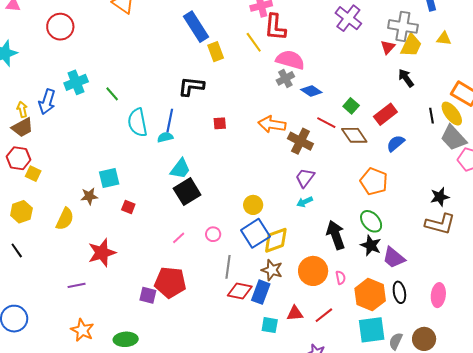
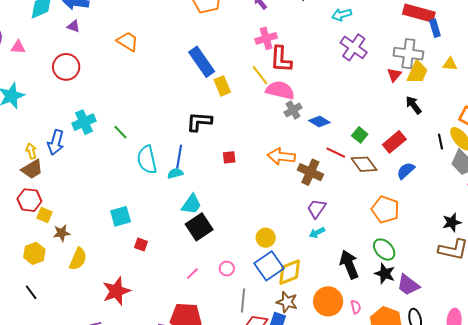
pink semicircle: (290, 60) -> (280, 90), moved
brown star: (89, 196) -> (62, 233), moved

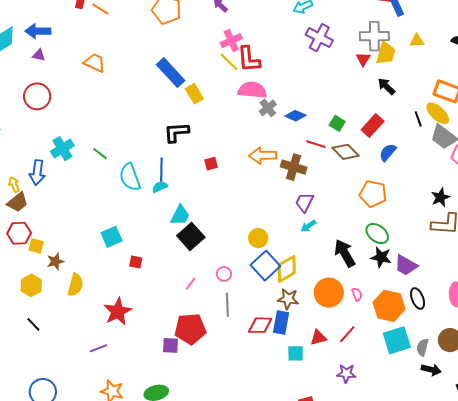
yellow line: (260, 75) -> (229, 62), moved
gray line: (243, 300) -> (227, 305), moved

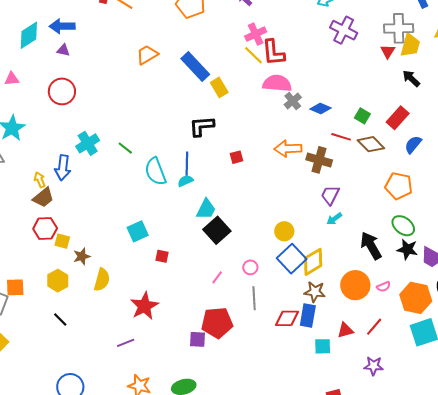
orange trapezoid: (95, 63) -> (147, 55), moved, turned -55
pink semicircle: (357, 294) -> (384, 287), turned 88

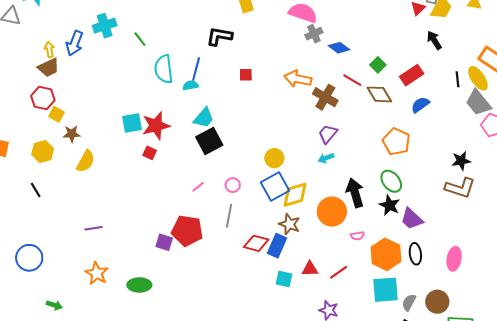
orange circle: (355, 285) -> (332, 212), moved
red star: (144, 306) -> (156, 126), moved

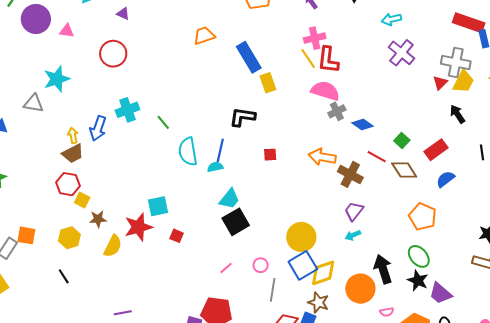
red star: (156, 126) -> (138, 227), moved
yellow circle: (274, 158) -> (301, 237), size x1.5
gray line: (229, 216) -> (273, 290), moved

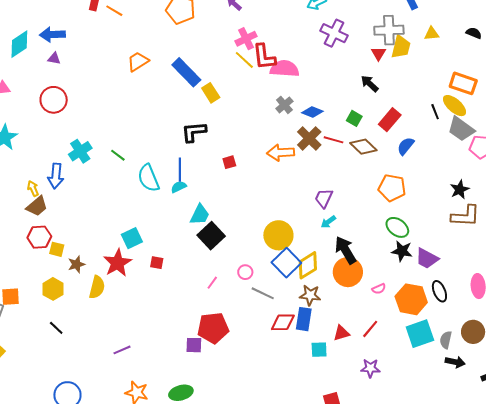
pink semicircle: (325, 91) -> (285, 69), moved
black arrow: (457, 114) -> (370, 84), moved
brown cross: (350, 174) -> (309, 138), moved, turned 30
black arrow: (383, 269) -> (345, 250), moved
gray line: (273, 290) -> (263, 293), turned -60

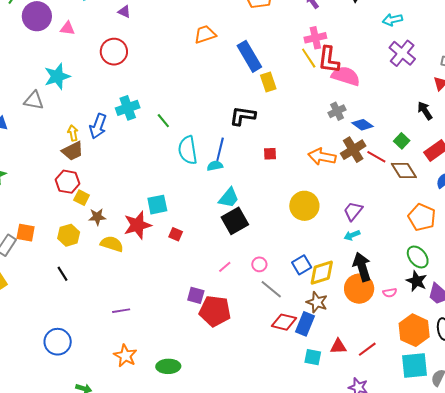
yellow circle: (278, 235) -> (304, 206), moved
blue square: (286, 263) -> (302, 265), size x0.7
yellow semicircle: (97, 287) -> (112, 244), turned -100
pink semicircle: (379, 289) -> (390, 293), moved
purple square: (194, 345) -> (196, 295), moved

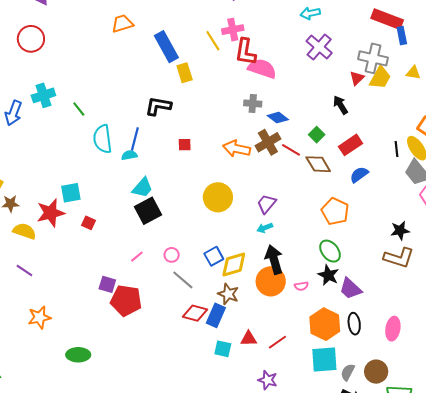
yellow line: (309, 58) -> (213, 41), moved
gray cross: (337, 111) -> (253, 104), turned 30
purple line: (121, 311) -> (24, 271), moved, turned 42
orange star: (125, 356) -> (39, 317), moved, turned 30

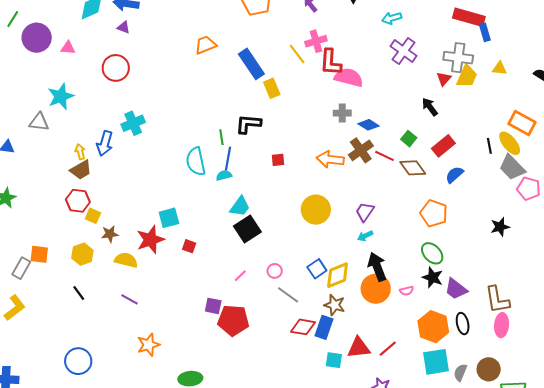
green line: (79, 109) -> (221, 137), moved, turned 35
brown L-shape: (399, 258) -> (497, 300), moved, turned 68
red triangle: (249, 339) -> (359, 348), size x1.4

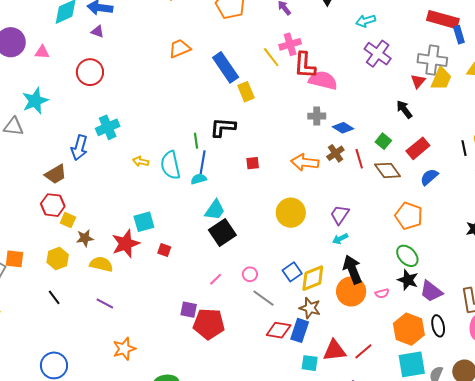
brown cross: (361, 150) -> (335, 153), size x0.7
yellow arrow: (80, 152) -> (141, 161), moved, turned -63
red line: (385, 156) -> (359, 159), turned 48

